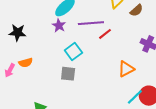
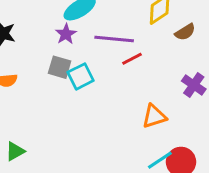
gray square: (68, 74) -> (60, 67), moved

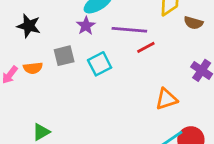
brown semicircle: (185, 32) -> (193, 23), turned 48
gray square: (60, 67) -> (64, 56), moved, turned -30

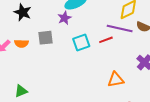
purple line: (129, 30) -> (120, 29), moved
cyan square: (100, 64) -> (81, 43), moved

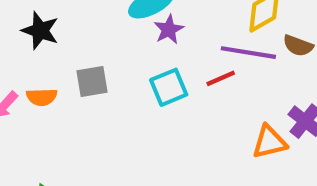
purple star: (64, 18) -> (169, 30), moved
orange triangle: (116, 80) -> (269, 142), moved

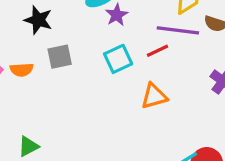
black star: (40, 31) -> (38, 20), moved
orange triangle: (269, 142) -> (154, 96), moved

